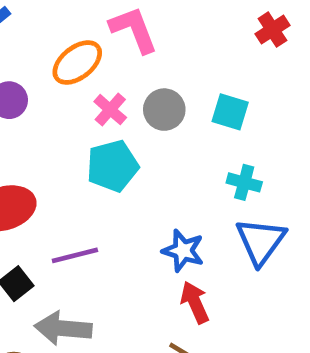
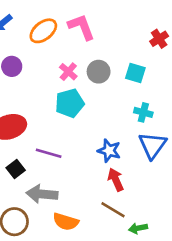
red cross: (272, 30) -> (159, 39), moved
orange ellipse: (77, 63) -> (43, 31), moved
purple line: (75, 255) -> (49, 153), turned 30

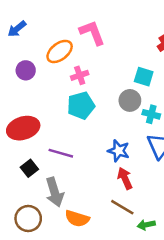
orange ellipse: (43, 31) -> (60, 51), moved
pink cross: (68, 72) -> (80, 75), turned 30
gray circle: (99, 72) -> (130, 100), moved
gray arrow: (42, 194) -> (55, 192), turned -112

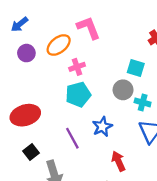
purple circle: (26, 70) -> (26, 53), moved
blue star: (119, 151) -> (102, 127), moved, turned 30
purple line: (61, 153) -> (72, 138), moved, turned 45

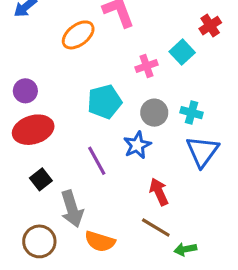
purple circle: (26, 53) -> (25, 91), moved
pink cross: (77, 67) -> (146, 66), moved
cyan square: (136, 68) -> (182, 52), moved, turned 30
gray circle: (123, 90) -> (154, 113), moved

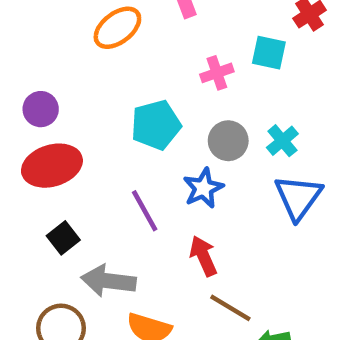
cyan square: (182, 52) -> (269, 53), turned -35
cyan cross: (192, 113) -> (282, 141), turned 35
red arrow: (159, 192) -> (203, 256), moved
gray arrow: (72, 209) -> (108, 281), turned 114

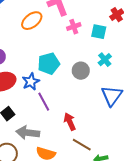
pink cross: (217, 73) -> (74, 27), moved
cyan cross: (282, 141) -> (105, 60), moved
blue star: (203, 188) -> (31, 82), moved

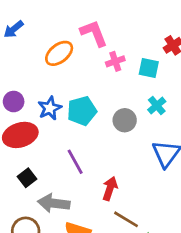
blue star: (31, 82) -> (50, 108), moved
red arrow: (70, 122) -> (110, 189), turned 42

